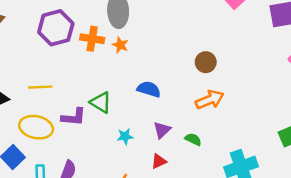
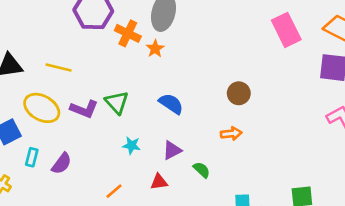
orange arrow: (210, 100) -> (231, 134), size x0.7

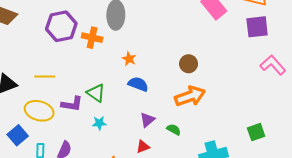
orange star: (155, 49) -> (129, 59), moved
orange arrow: (231, 134) -> (190, 96), size x1.8
cyan star: (132, 145) -> (99, 123), moved

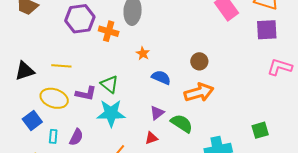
pink L-shape: (273, 65) -> (280, 67), turned -35
blue semicircle: (138, 84) -> (161, 77), moved
cyan star: (99, 123) -> (111, 113), size x2.0
green semicircle: (174, 130) -> (182, 123), size x1.6

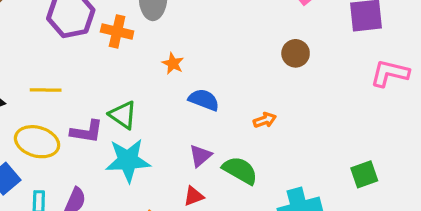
brown circle: (199, 61) -> (296, 53), moved
orange arrow: (199, 92) -> (265, 120), size x0.5

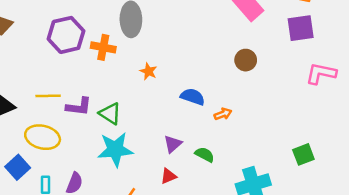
blue semicircle: (204, 100) -> (193, 97), moved
purple L-shape: (87, 132) -> (79, 107), moved
green semicircle: (240, 170) -> (205, 155), size x0.7

